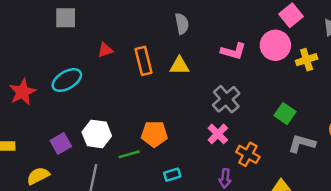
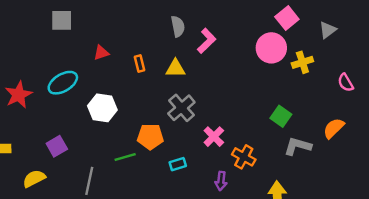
pink L-shape: (233, 51) -> (207, 41), moved, turned -60
orange rectangle: (144, 61) -> (140, 64), size x0.6
gray cross: (226, 99) -> (181, 108), moved
white hexagon: (97, 134) -> (102, 108), moved
cyan rectangle: (172, 175) -> (178, 164), moved

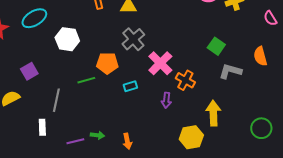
orange semicircle: (334, 128) -> (260, 56), turned -60
pink cross: (214, 137) -> (160, 63), size x1.4

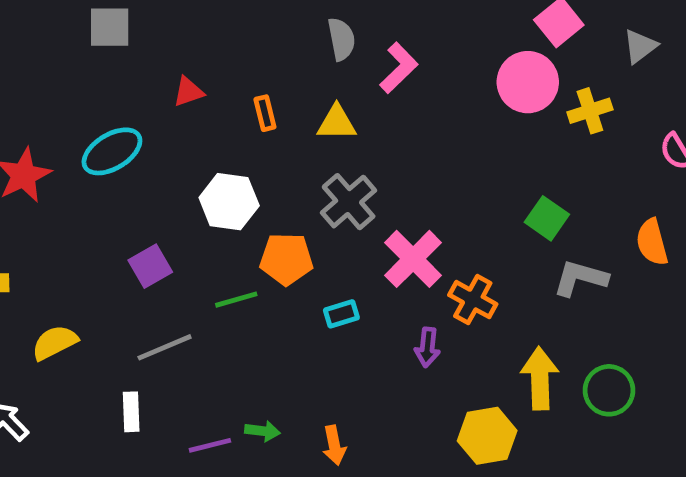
white hexagon: (67, 39) -> (229, 202), moved
purple square: (29, 71) -> (150, 266), moved
gray line: (56, 100) -> (165, 347), turned 55
green circle: (261, 128) -> (609, 390), moved

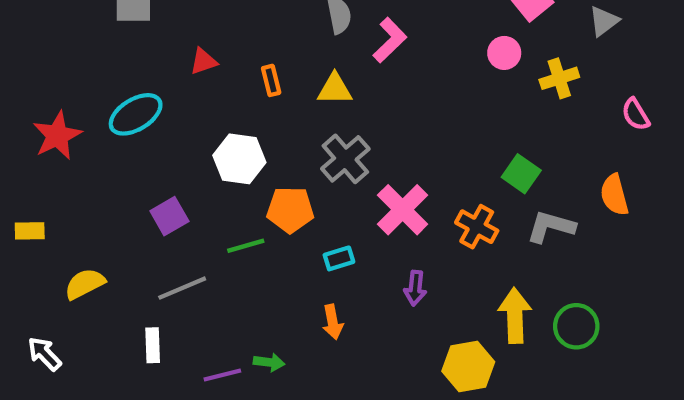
pink circle: (528, 82) -> (504, 53), size x0.6
orange cross: (473, 300) -> (477, 227), moved
orange arrow: (334, 445) -> (333, 322), moved

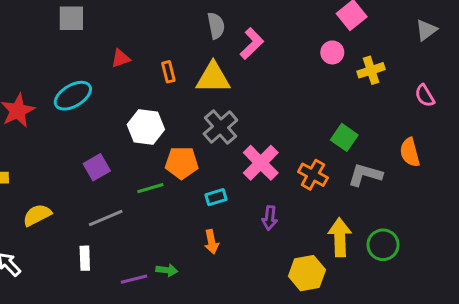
gray triangle: (604, 21) -> (426, 30), moved
yellow triangle: (335, 89) -> (213, 78), size x1.4

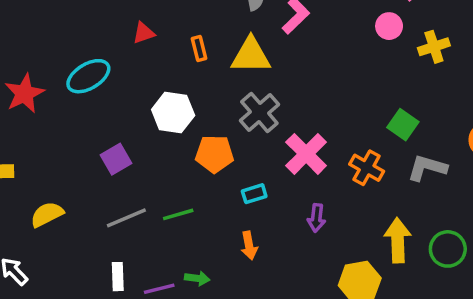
green line: (150, 188) -> (178, 214), moved
white rectangle: (85, 258) -> (118, 277), moved

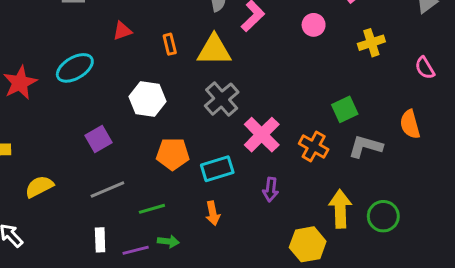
pink circle: (389, 26) -> (314, 25), moved
green square: (403, 125) -> (345, 109), turned 30
orange pentagon: (215, 154) -> (173, 154), moved
cyan rectangle: (254, 194) -> (217, 169), size x1.5
green line: (178, 214) -> (152, 209), moved

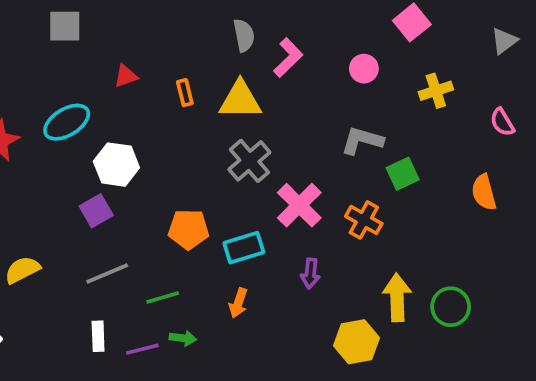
white hexagon: (147, 99) -> (116, 165), moved
gray L-shape: (365, 146) -> (362, 141), moved
orange arrow: (213, 213) -> (238, 303), turned 30

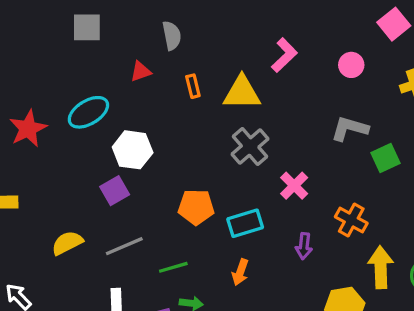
gray semicircle: (244, 35) -> (172, 36), moved
pink cross: (299, 205) -> (294, 186), size x0.7
orange cross: (364, 220) -> (351, 220), moved
yellow semicircle: (22, 270) -> (67, 243), moved

